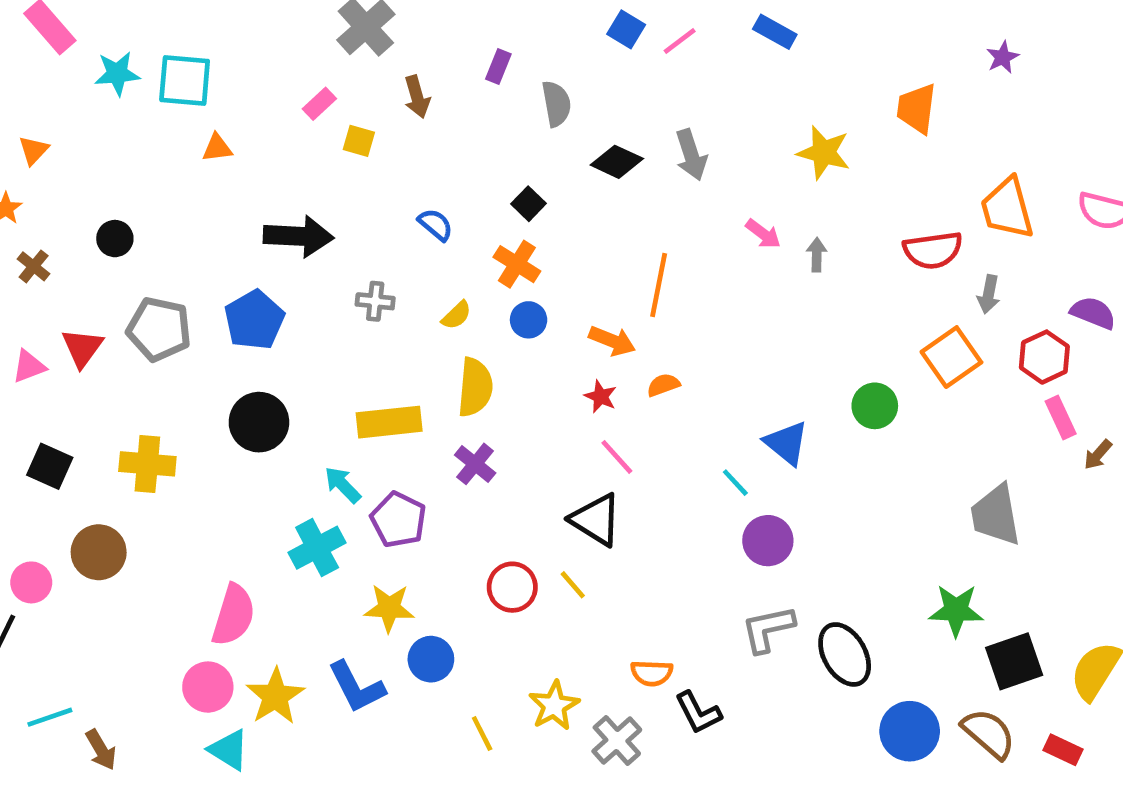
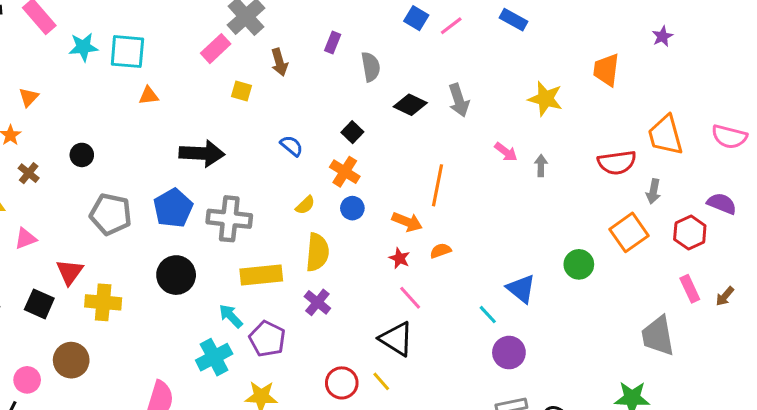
pink rectangle: (319, 104) -> (216, 49), moved, size x1.4
gray cross: (375, 301) -> (229, 219), moved, size x1.8
red triangle: (82, 348) -> (70, 272), moved
pink rectangle: (1061, 417) -> (690, 289), moved

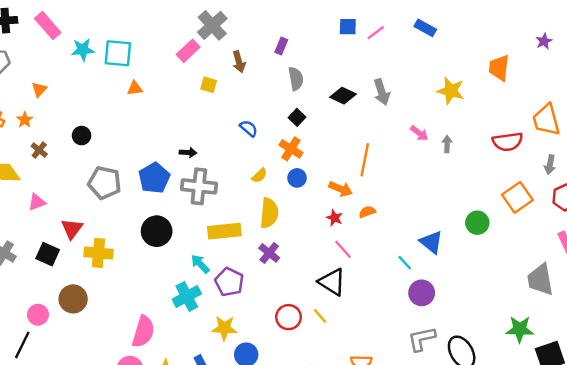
blue square: (416, 18) -> (348, 27), turned -30
gray semicircle: (371, 67) -> (296, 79), moved
black arrow: (202, 153) -> (188, 152), moved, size x0.5
gray arrow: (653, 191) -> (550, 165), moved

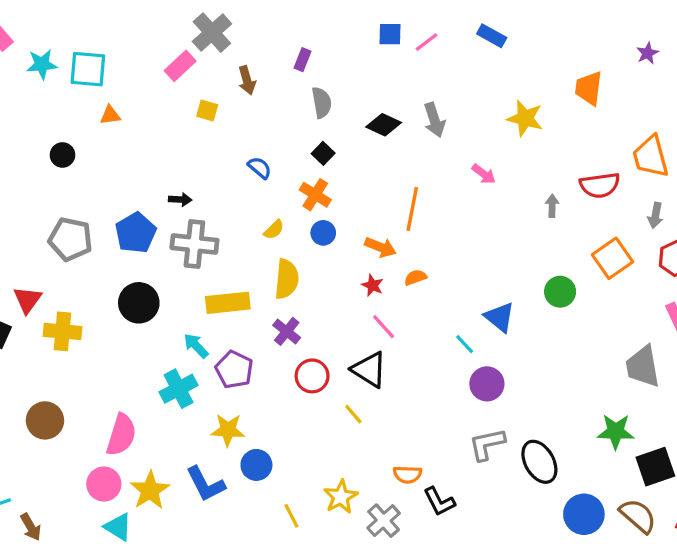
black circle: (82, 136) -> (62, 155), moved
gray arrow: (447, 144) -> (552, 206), moved
brown circle: (73, 299) -> (45, 420), moved
red circle: (289, 317) -> (312, 376), moved

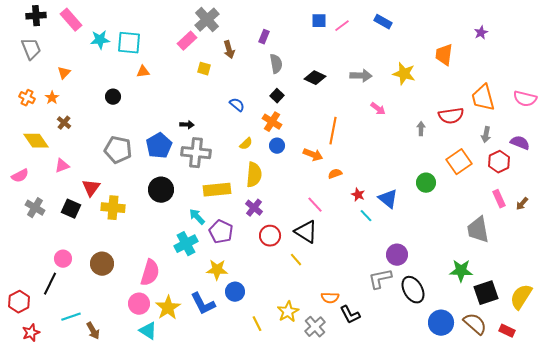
gray arrow: (434, 120) -> (361, 76), moved, turned -70
red star: (372, 285) -> (358, 195), moved
purple circle: (487, 384) -> (397, 255), moved

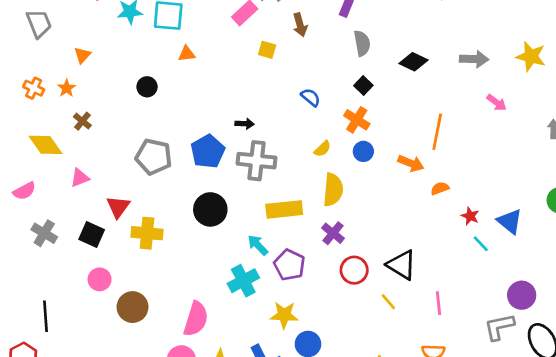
pink line: (315, 205) -> (439, 303), moved, turned 36
pink circle: (63, 259) -> (100, 279), moved
black line: (50, 284) -> (45, 316), moved, turned -30

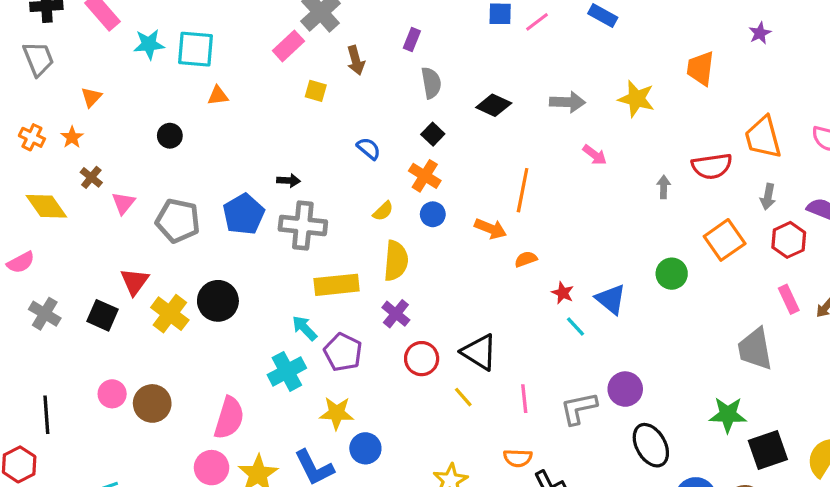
pink triangle: (80, 178) -> (123, 203), moved, turned -30
black circle: (210, 209) -> (218, 301), moved
yellow cross: (147, 233) -> (170, 314), turned 32
pink circle: (100, 279) -> (112, 394), moved
gray L-shape: (499, 327) -> (579, 408), moved

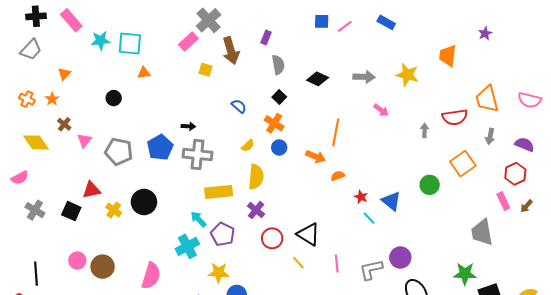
gray trapezoid: (38, 59) -> (31, 50), turned 65
brown arrow: (356, 60) -> (231, 51), size x1.5
red hexagon: (789, 240) -> (515, 174), moved
red triangle: (135, 282) -> (91, 190), turned 42
yellow cross: (170, 314) -> (114, 210), size x0.7

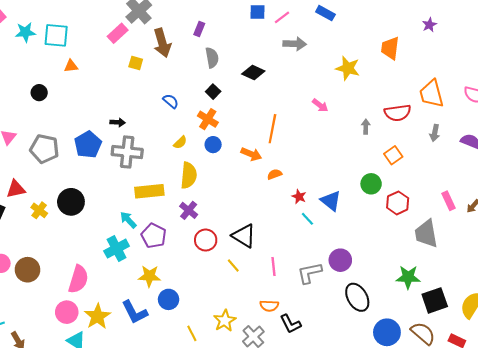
gray arrow: (364, 77) -> (295, 44), moved
orange square: (463, 164) -> (393, 155), moved, size x0.7
red hexagon: (515, 174) -> (398, 203), moved

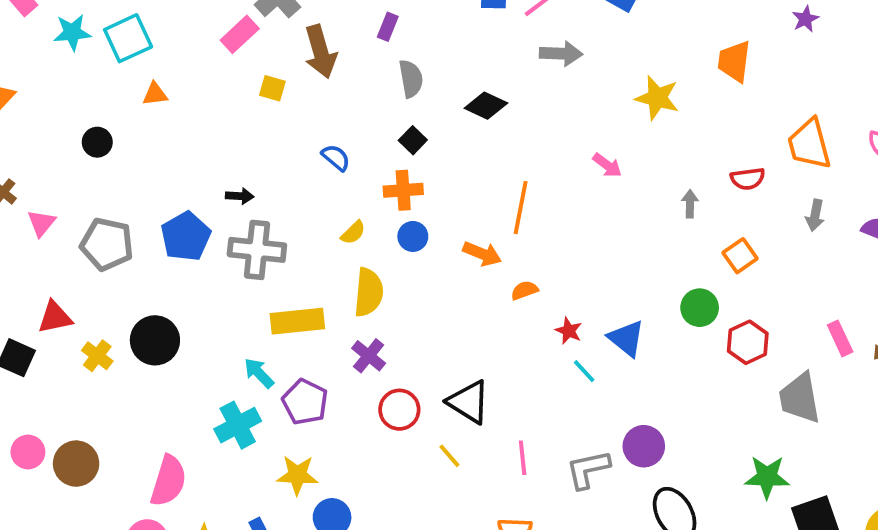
cyan square: (56, 35) -> (128, 38), turned -30
red semicircle: (398, 113) -> (748, 179), size x0.7
orange cross: (208, 119) -> (403, 190), turned -36

